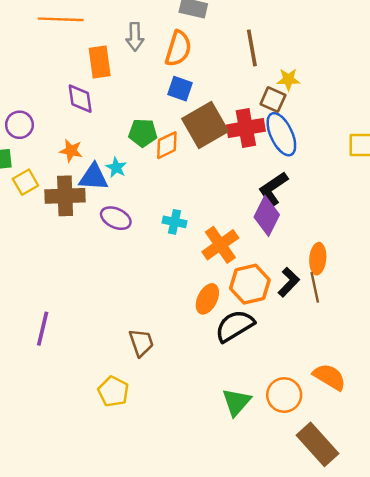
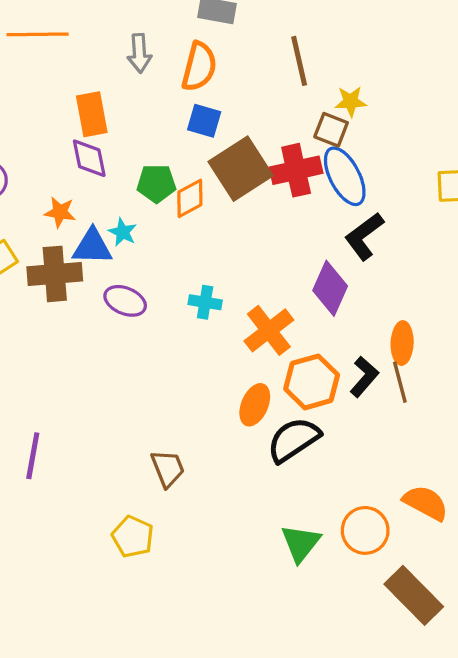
orange rectangle: (100, 62) -> (92, 114), moved
purple diamond: (80, 99) -> (89, 158), moved
black L-shape: (273, 189) -> (364, 236), moved

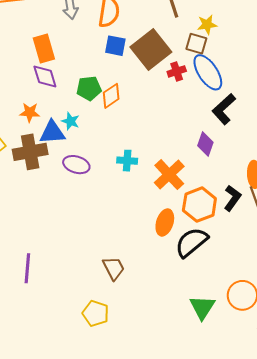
brown square: (241, 169) -> (151, 50), moved
red cross: (296, 170) -> (177, 71), size x0.6
purple diamond: (330, 288) -> (205, 144), size x0.7

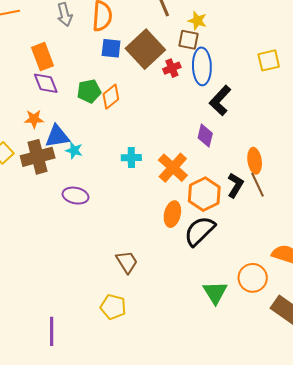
yellow star: (207, 25) -> (197, 21), turned 30
blue ellipse: (208, 72) -> (202, 66), turned 36
cyan star: (71, 121) -> (74, 150), moved
purple ellipse: (76, 165) -> (75, 196), moved
purple line: (27, 268) -> (52, 331), moved

